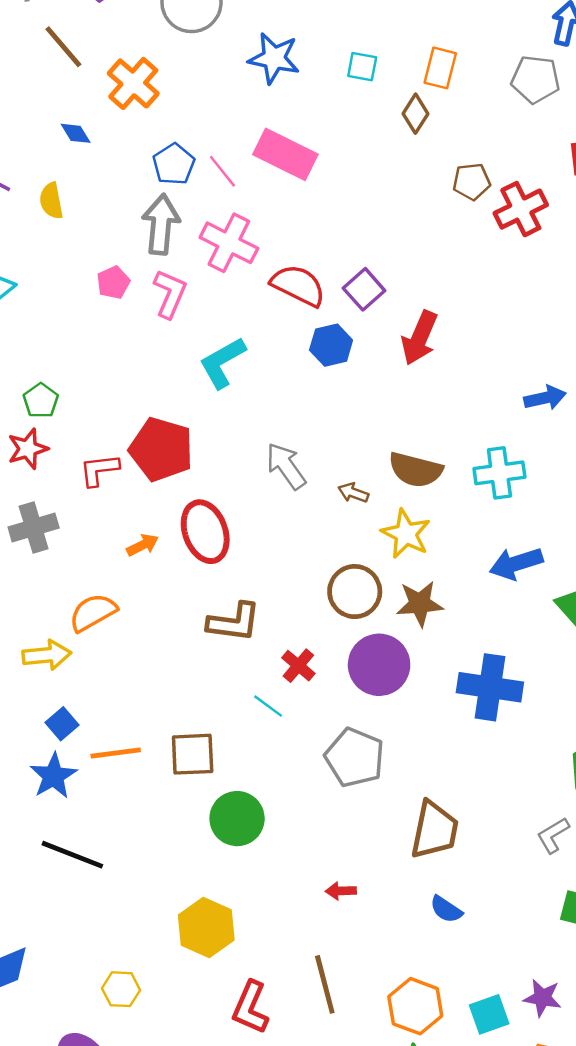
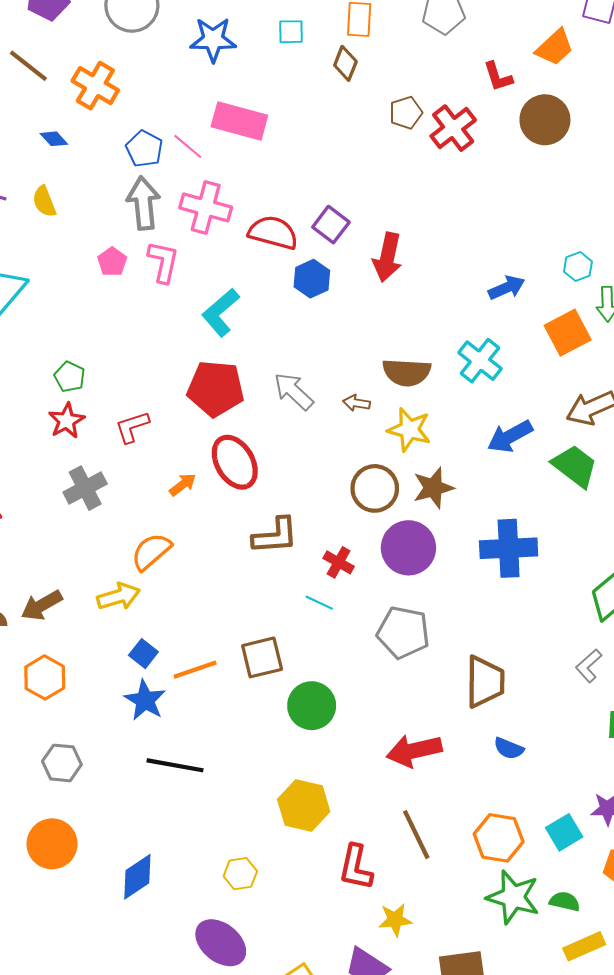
red pentagon: (161, 449) -> (216, 389), moved
cyan cross: (499, 473) -> (480, 361), turned -33
red arrow: (341, 891) -> (414, 751), size x2.0

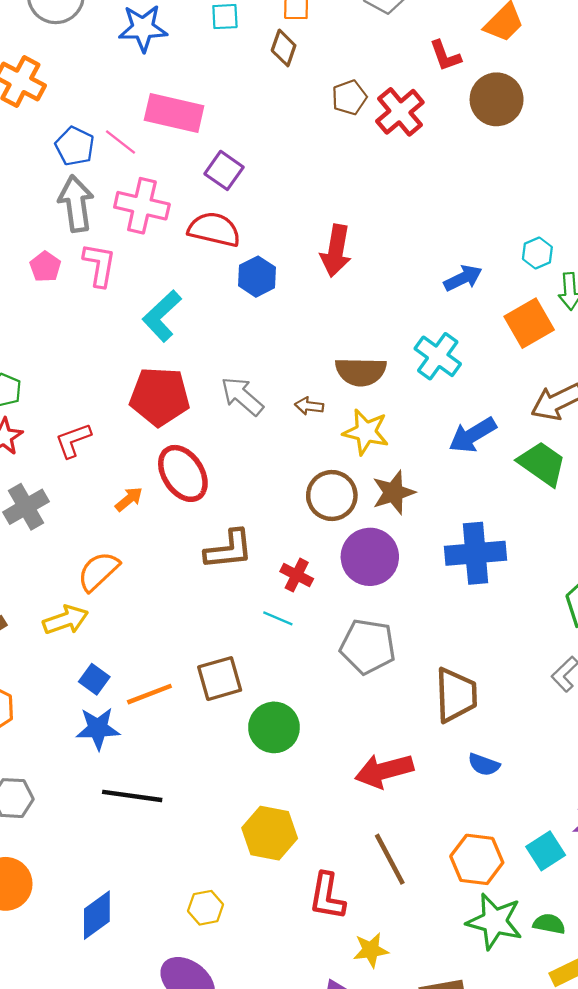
purple square: (331, 225) -> (224, 170), moved
blue star: (145, 700) -> (98, 728), turned -30

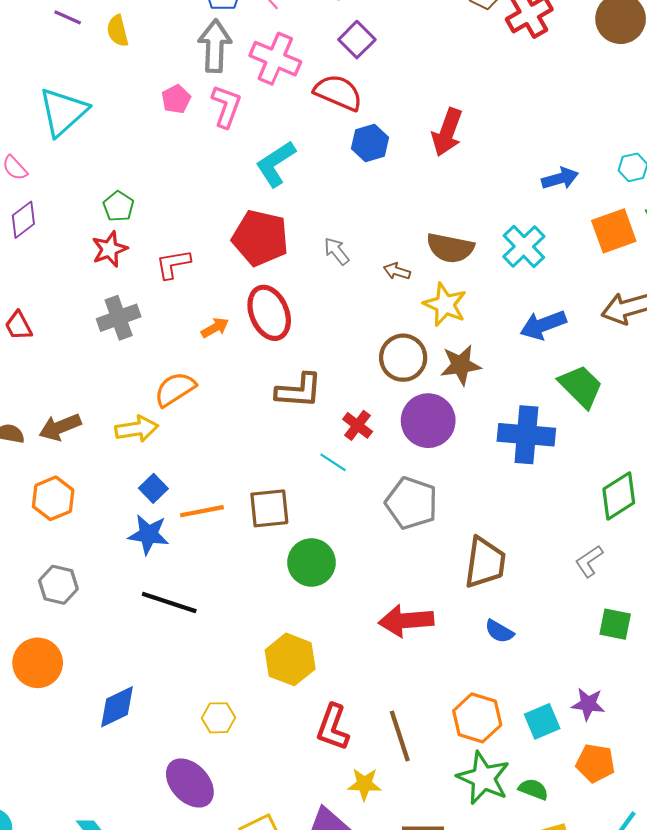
gray arrow: (242, 396) -> (337, 251), size x0.7
green trapezoid: (542, 464) -> (581, 386), moved
brown line: (390, 859) -> (400, 736), moved

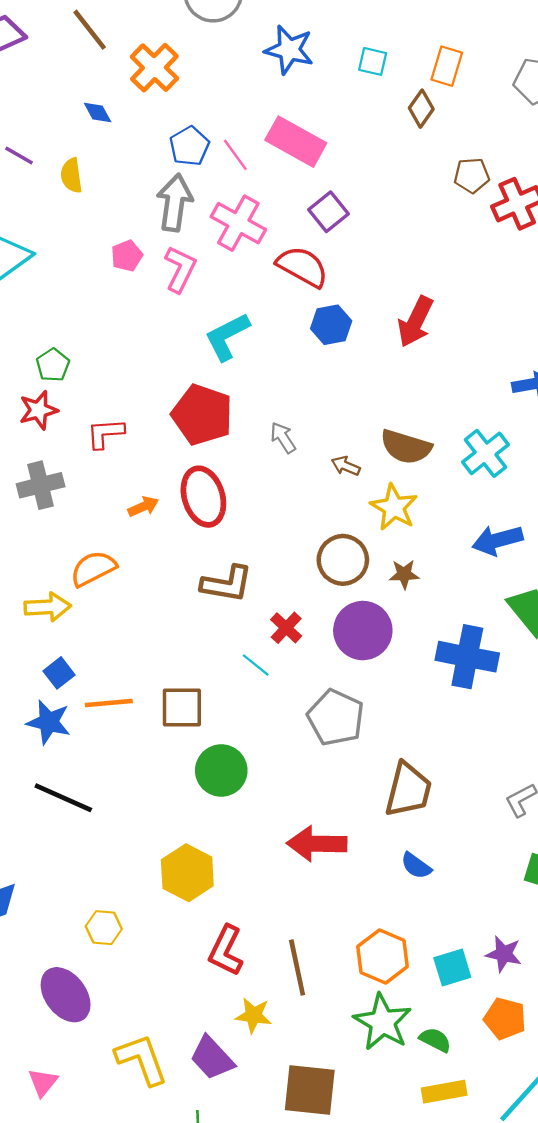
brown star: (461, 365) -> (404, 574), size x0.7

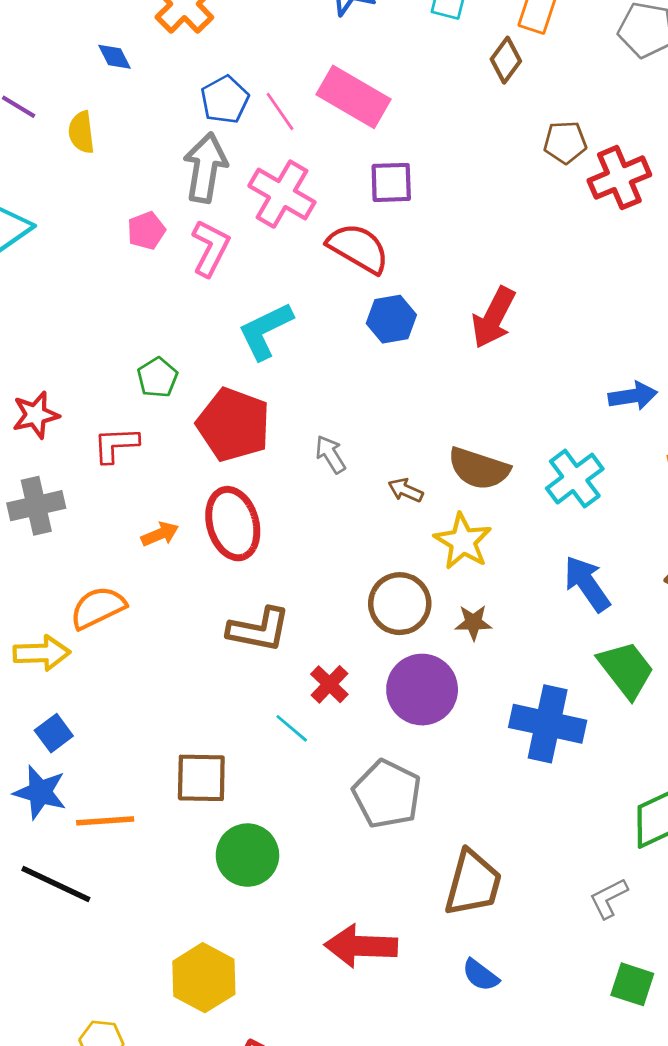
purple square: (329, 212) -> (391, 182), turned 36
green pentagon: (53, 365) -> (157, 377), moved
blue arrow: (497, 540) -> (587, 584), turned 69
orange line: (109, 703) -> (105, 821), moved

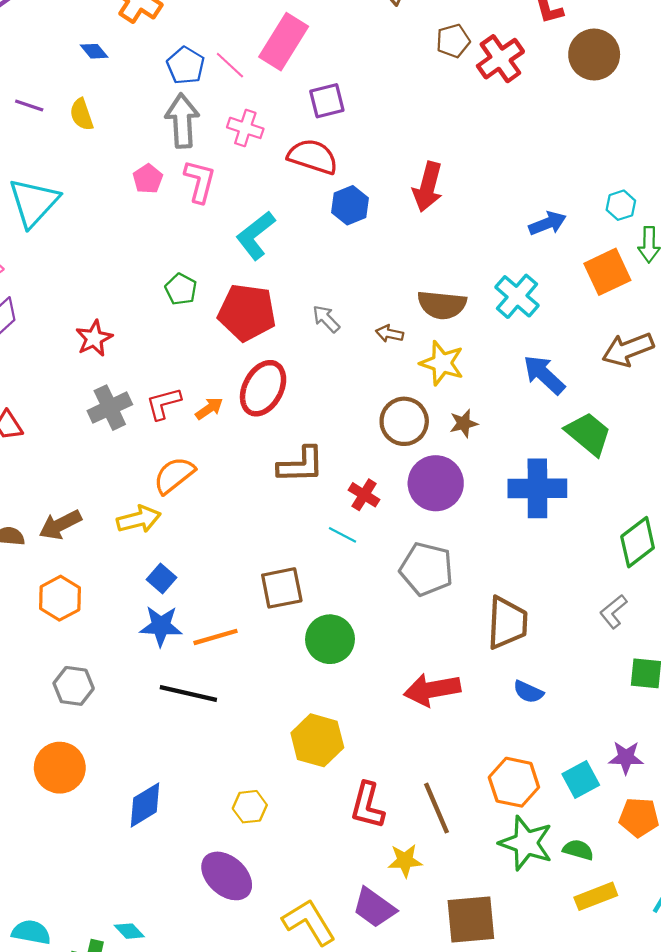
pink rectangle: (354, 97) -> (284, 42), turned -76
pink cross: (282, 194) -> (245, 128), size x0.7
red L-shape: (116, 445) -> (164, 403), moved
red ellipse: (233, 524) -> (263, 388), turned 56

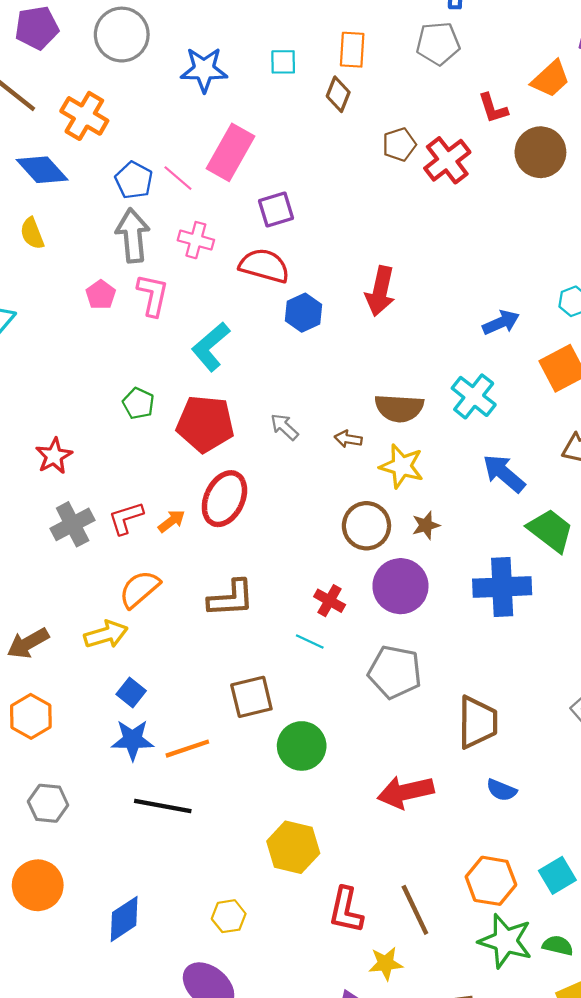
blue diamond: (94, 51) -> (42, 170), size x1.8
brown L-shape: (301, 465) -> (231, 598), moved

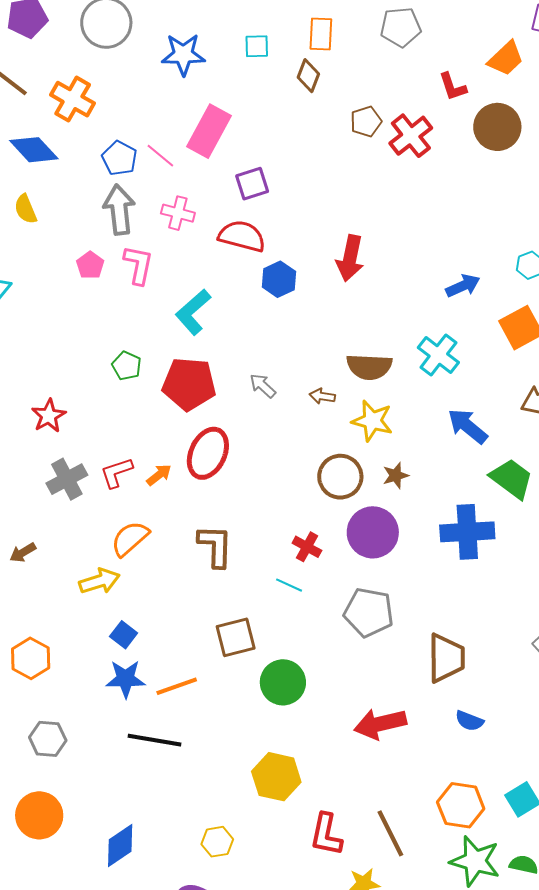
brown L-shape: (231, 598) -> (215, 546), turned -84
brown arrow: (28, 643) -> (23, 553), moved, size x0.7

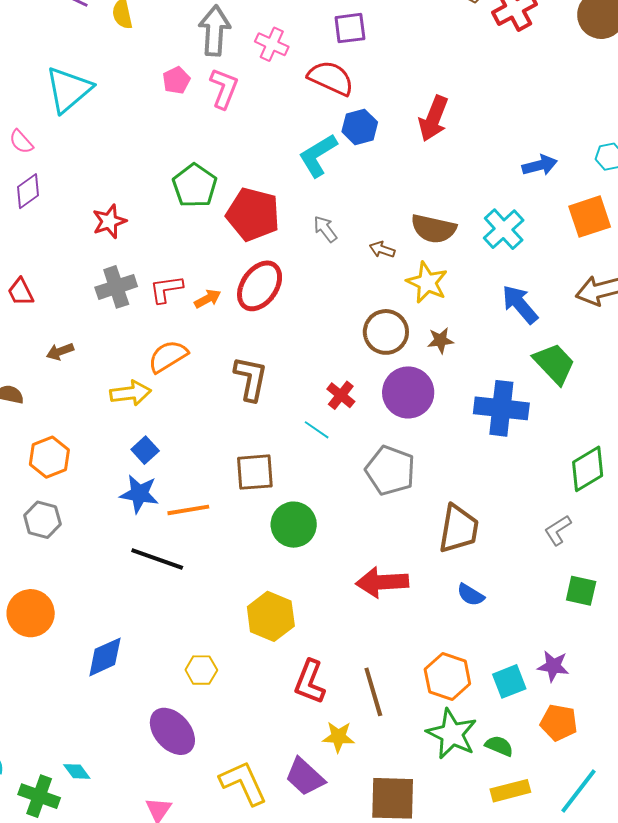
cyan L-shape: (193, 312) -> (318, 155), moved
green pentagon: (127, 366) -> (195, 186), size x1.5
gray hexagon: (48, 739) -> (42, 520), moved

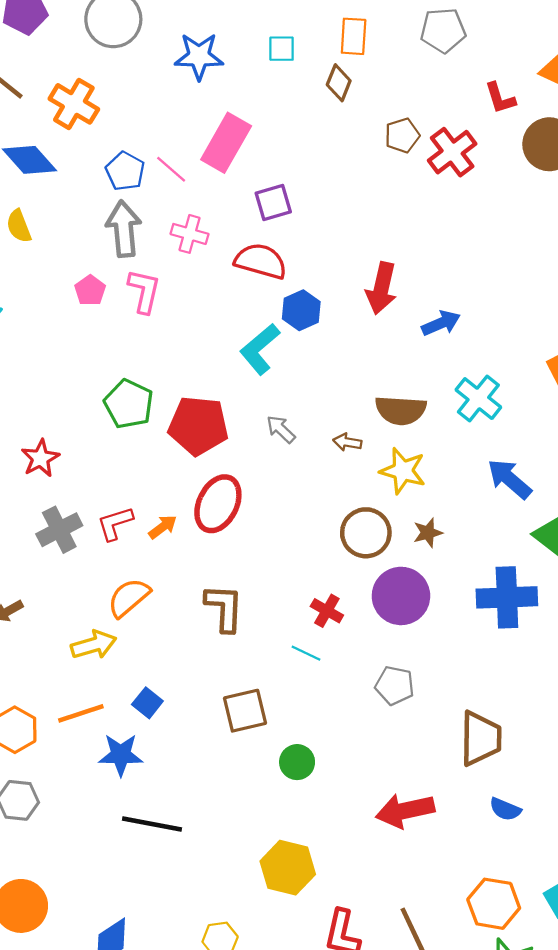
blue arrow: (540, 165) -> (441, 323), moved
blue square: (145, 450) -> (147, 703), moved
gray pentagon: (390, 471) -> (395, 685), size x0.7
orange line: (188, 510) -> (81, 713), moved
green circle: (294, 525) -> (297, 762), size x0.7

